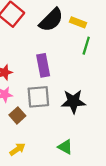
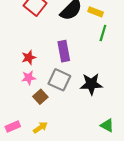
gray square: (38, 97) -> (59, 80), turned 30
green triangle: (65, 147) -> (107, 125), moved

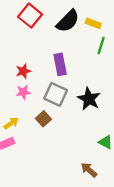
black star: (91, 84) -> (89, 99), turned 30
brown square: (40, 97) -> (43, 119), moved
yellow arrow: (40, 128) -> (11, 123), moved

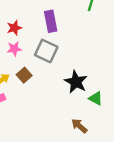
black star: (89, 99) -> (76, 82), moved
brown square: (43, 119) -> (24, 75), moved

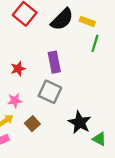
pink star: (14, 49) -> (15, 101), moved
brown square: (24, 75) -> (32, 124), moved

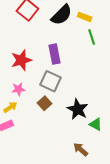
green line: (95, 43) -> (92, 37), turned -35
red star: (18, 69) -> (21, 60), size x1.5
brown square: (32, 124) -> (44, 103), moved

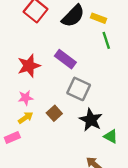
purple rectangle: (55, 54) -> (65, 59), turned -42
gray square: (51, 81) -> (79, 89), moved
yellow arrow: (10, 107) -> (26, 118), moved

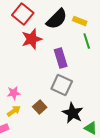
purple rectangle: (65, 59) -> (61, 58), moved, turned 36
red star: (29, 66) -> (32, 39), moved

